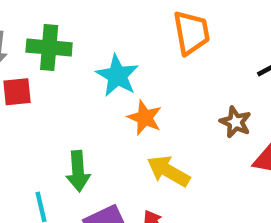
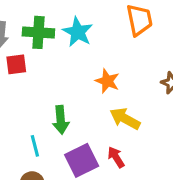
cyan star: (117, 76) -> (78, 32), moved

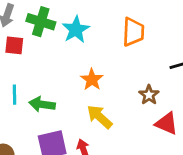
green arrow: (61, 120) -> (42, 104), turned 90
cyan line: (35, 146) -> (15, 95), moved

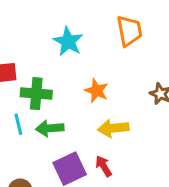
green cross: (41, 22) -> (36, 94), moved
yellow arrow: (100, 117) -> (113, 128), turned -36

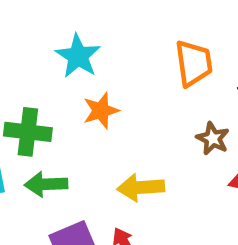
orange trapezoid: (129, 31) -> (194, 63), moved
orange star: (97, 91) -> (101, 111), moved, turned 30

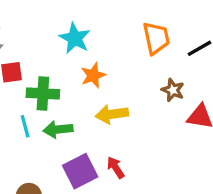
yellow arrow: (141, 187) -> (112, 114), moved

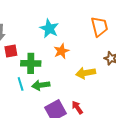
yellow arrow: (112, 114) -> (86, 73), moved

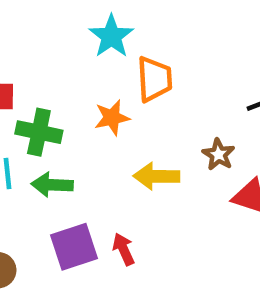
orange trapezoid: (99, 27) -> (154, 79), moved
cyan star: (49, 29) -> (111, 36), moved

